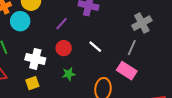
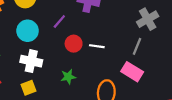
cyan circle: (20, 21) -> (28, 31), moved
white line: (95, 47) -> (97, 46), turned -32
red circle: (64, 48) -> (74, 44), moved

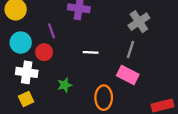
purple line: (59, 22) -> (51, 31), turned -56
red circle: (74, 44) -> (44, 52), moved

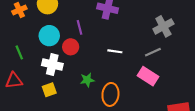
gray line: (131, 49) -> (153, 52), turned 42
orange ellipse: (104, 98) -> (110, 94), moved

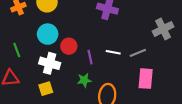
purple line: (80, 27) -> (90, 57), moved
gray line: (153, 52) -> (138, 53), moved
pink rectangle: (148, 76) -> (146, 79), turned 60

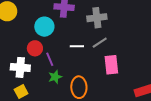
gray cross: (163, 29) -> (97, 18), moved, turned 30
cyan circle: (48, 34) -> (44, 27), moved
purple line: (90, 57) -> (50, 59), moved

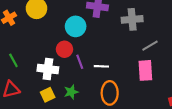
gray line: (100, 43) -> (150, 46), moved
white line: (77, 46) -> (101, 66), moved
green star: (55, 77) -> (71, 92), moved

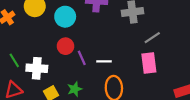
cyan circle: (76, 26) -> (65, 17), moved
white cross: (48, 69) -> (37, 68), moved

